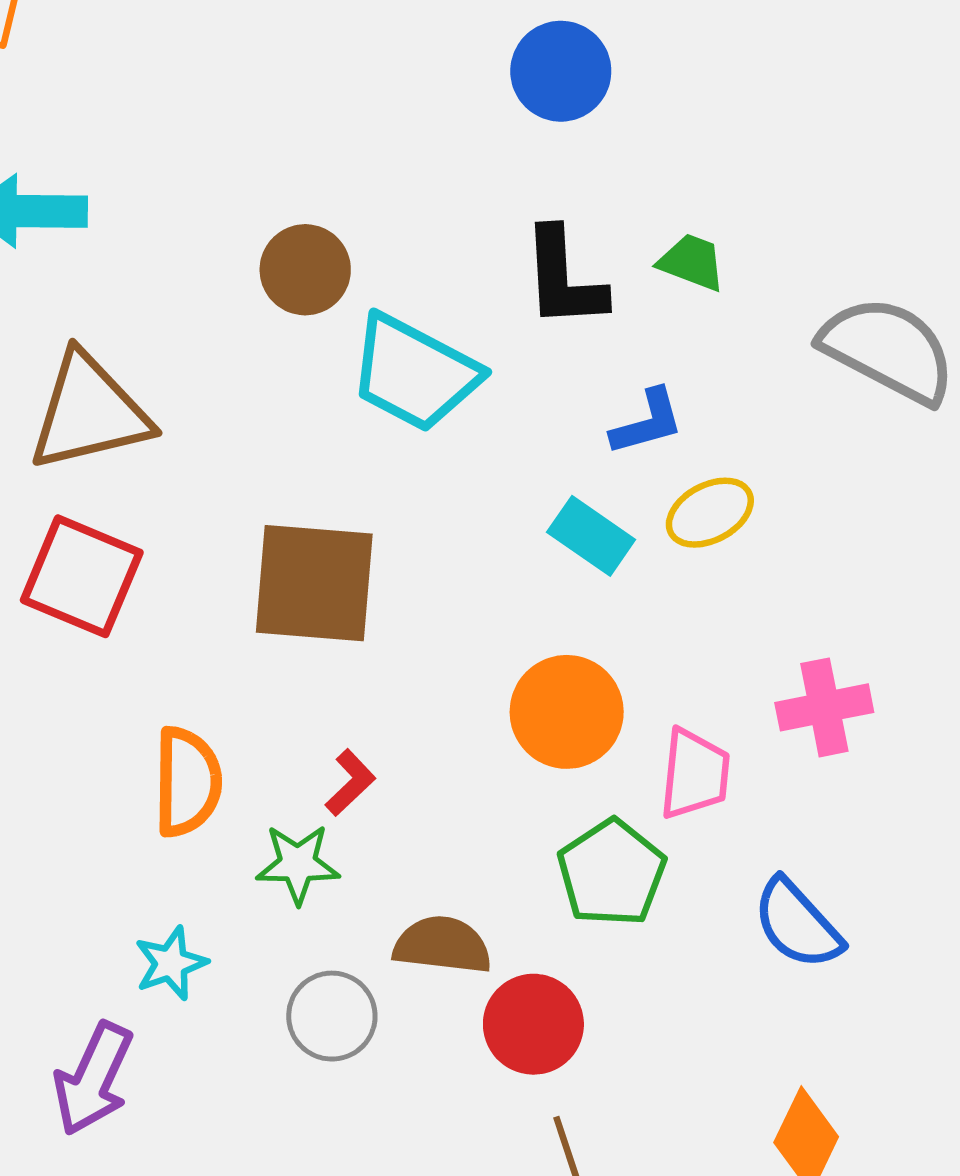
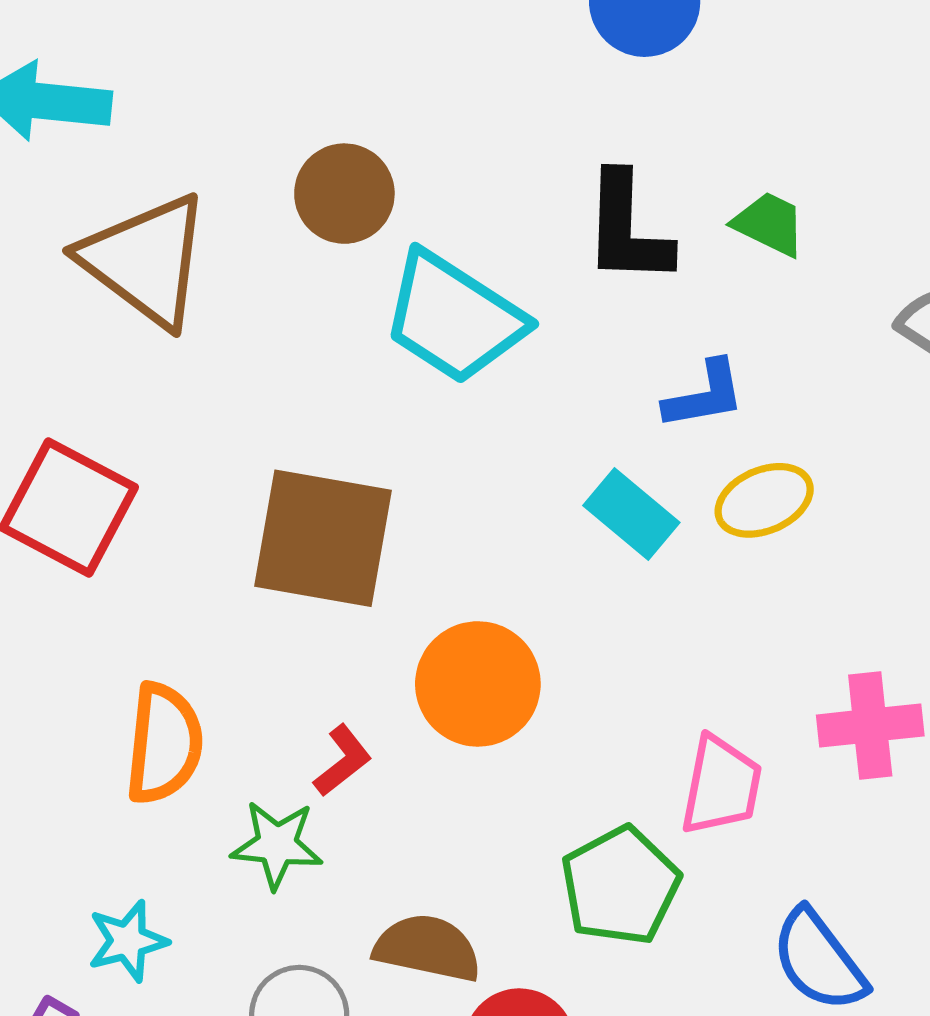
brown triangle: (89, 412) -> (145, 260), moved, turned 45
orange circle: (567, 712) -> (478, 684), moved

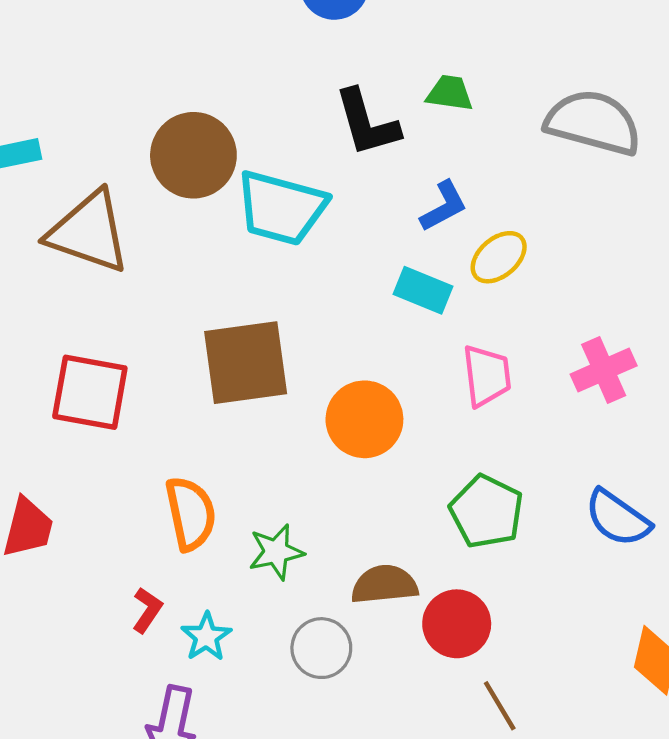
brown circle: (344, 194) -> (193, 155), size x1.4
red L-shape: (343, 761) -> (147, 610), moved
pink trapezoid: (721, 786) -> (487, 376), moved

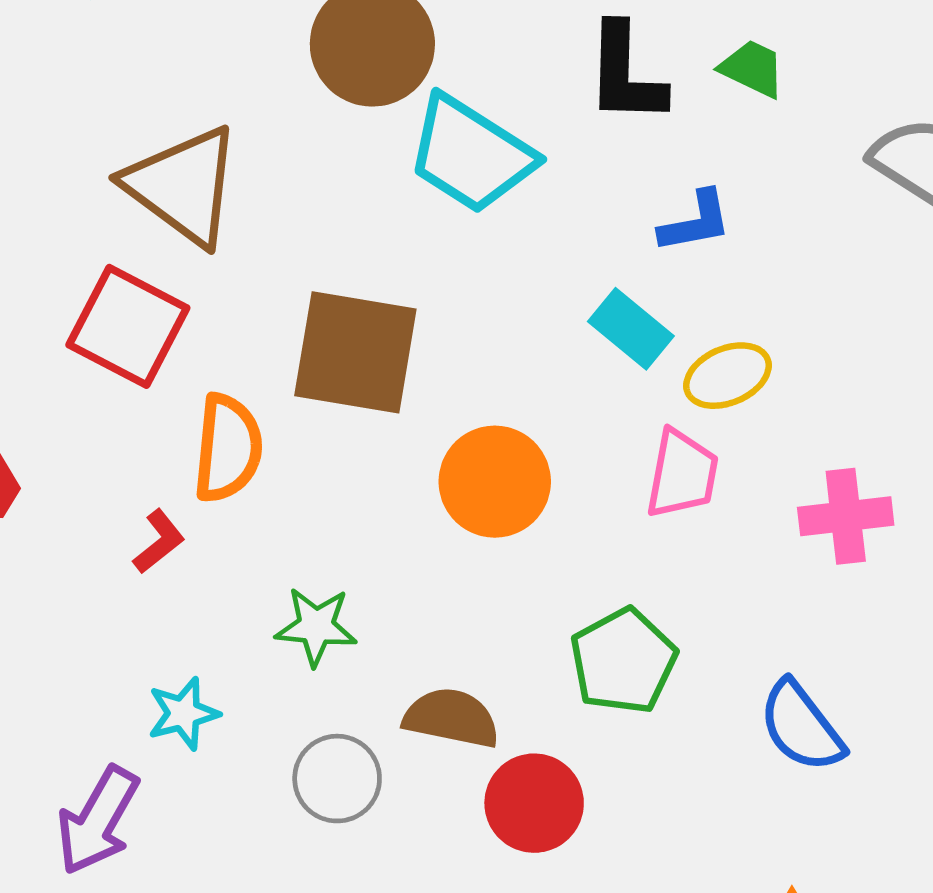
brown triangle: (89, 232) -> (183, 186), moved
yellow ellipse: (499, 257) -> (728, 376), moved
orange semicircle: (191, 514) -> (228, 448), moved
red L-shape: (147, 610) -> (159, 541), moved

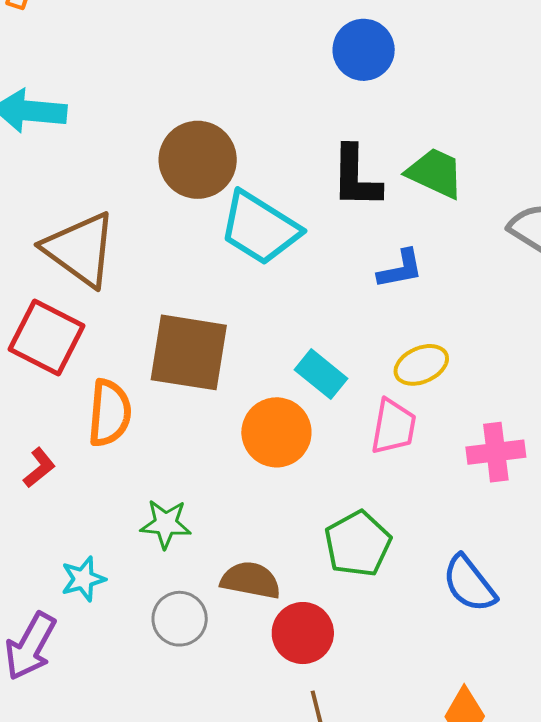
green trapezoid: (752, 69) -> (435, 173), size x1.4
cyan rectangle: (631, 329) -> (321, 374), moved
red L-shape: (159, 541) -> (39, 468), moved

